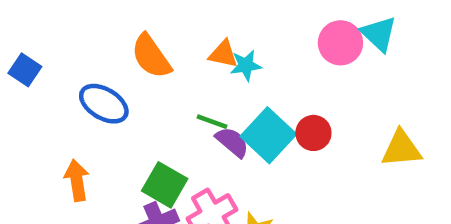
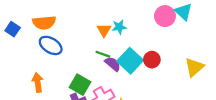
orange triangle: (223, 54) -> (104, 30), moved, turned 48
orange semicircle: (151, 56) -> (44, 23), moved, turned -60
yellow triangle: (401, 149) -> (194, 67), turned -36

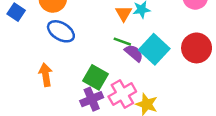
red circle: (152, 60) -> (197, 48), moved, size x1.5

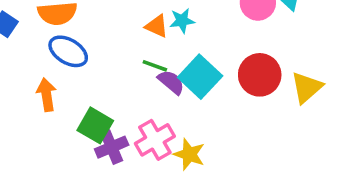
orange triangle: (124, 13) -> (157, 26), turned -36
orange arrow: (46, 75) -> (47, 95), moved
green square: (95, 77) -> (95, 125), moved

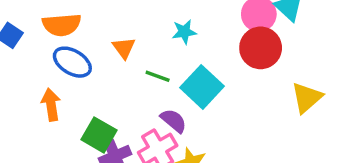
orange triangle: (157, 26) -> (124, 48), moved, turned 30
red circle: (260, 75) -> (261, 48), moved
purple semicircle: (171, 82) -> (174, 121), moved

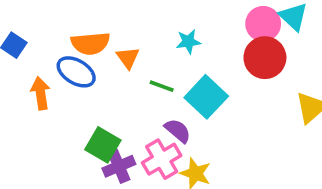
orange semicircle: (62, 25) -> (90, 43), moved
orange arrow: (51, 105) -> (41, 93), moved

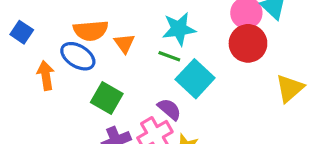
cyan star: (188, 42) -> (179, 29), size x1.5
green line: (162, 86) -> (169, 56), moved
green square: (103, 145) -> (107, 98), moved

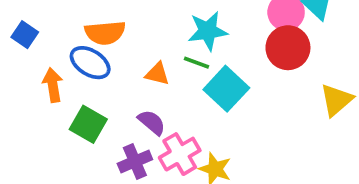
orange triangle: (124, 43) -> (157, 74), moved, turned -40
green square: (107, 98) -> (88, 124), moved
purple semicircle: (169, 109) -> (152, 122), moved

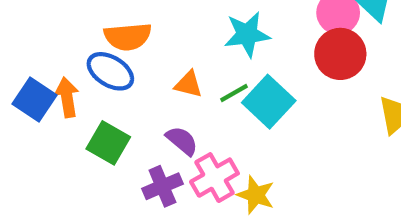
blue square: (25, 35) -> (34, 100), moved, size x1.4
green line: (196, 63) -> (234, 93), moved, turned -50

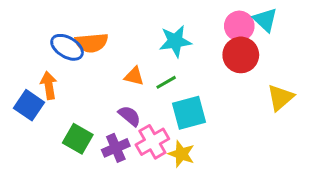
blue ellipse: (110, 71) -> (67, 47), moved
blue square: (34, 100) -> (29, 105), moved
cyan square: (269, 102) -> (189, 113), moved, turned 32
green square: (108, 143) -> (78, 139), moved

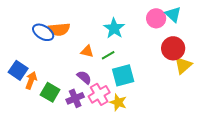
cyan star: (175, 41) -> (114, 28), turned -30
red circle: (241, 55) -> (173, 48), moved
orange arrow: (49, 85) -> (31, 80), moved, turned 30

